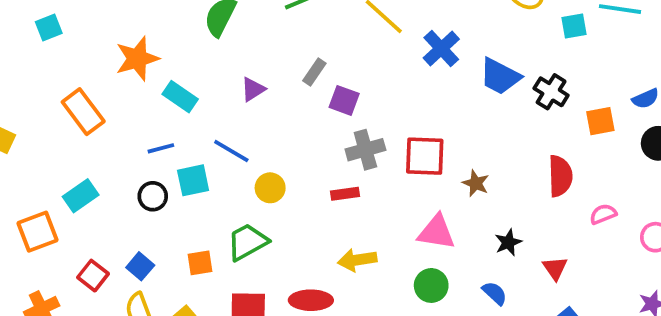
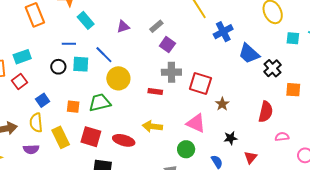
yellow circle: (270, 188) -> (118, 78), size x1.5
red square: (93, 276) -> (19, 82), moved

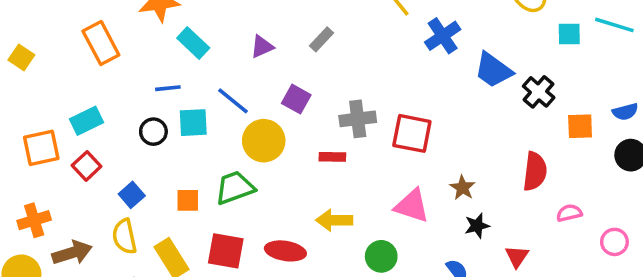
purple square: (167, 45) -> (296, 99), moved
brown star: (222, 104) -> (463, 188), moved
green circle: (186, 149) -> (381, 256), moved

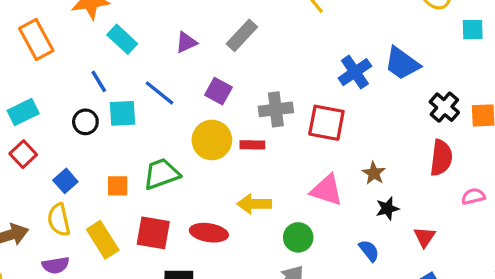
blue cross: (443, 36) -> (355, 72), moved
gray rectangle: (322, 39) -> (242, 35), size x1.4
blue line: (168, 88) -> (99, 81), turned 65
black cross: (539, 92) -> (444, 107), moved
yellow circle: (264, 141) -> (212, 140), moved

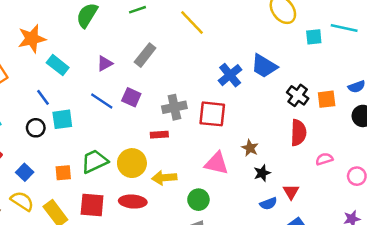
blue line: (159, 93) -> (102, 101), moved
yellow circle: (212, 140) -> (132, 163), moved
yellow semicircle: (59, 220) -> (22, 201), turned 140
blue semicircle: (369, 251) -> (268, 204), moved, turned 112

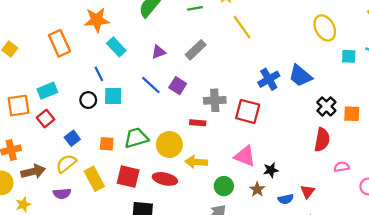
brown star: (250, 148) -> (257, 189), moved
black star: (262, 173) -> (271, 170), moved
yellow semicircle: (22, 201) -> (66, 164), turned -80

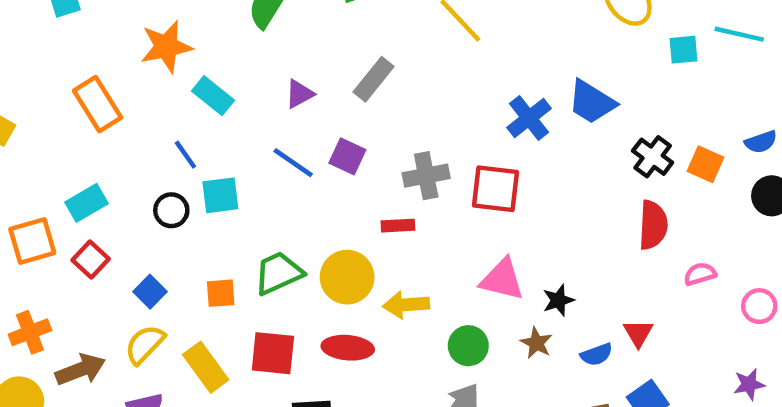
orange square: (352, 114) -> (706, 164), turned 30

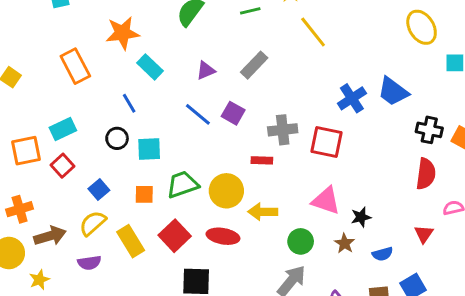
black cross: (653, 157) -> (429, 130), turned -30
cyan square: (220, 195) -> (149, 149), moved
red triangle: (638, 333) -> (424, 234), moved
red square: (273, 353) -> (175, 236), turned 36

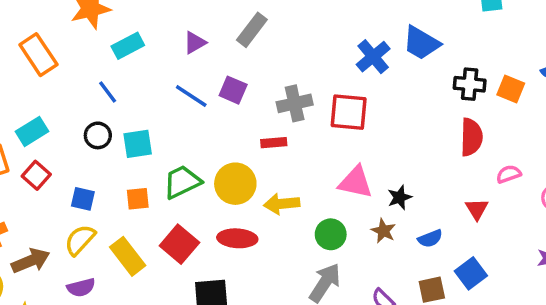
cyan rectangle: (150, 67) -> (128, 46), turned -65
blue square: (99, 189) -> (83, 199), turned -30

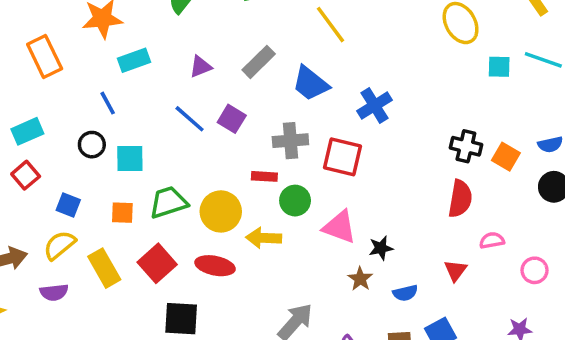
blue trapezoid: (421, 43) -> (310, 83), moved
green circle: (331, 234) -> (295, 201), moved

